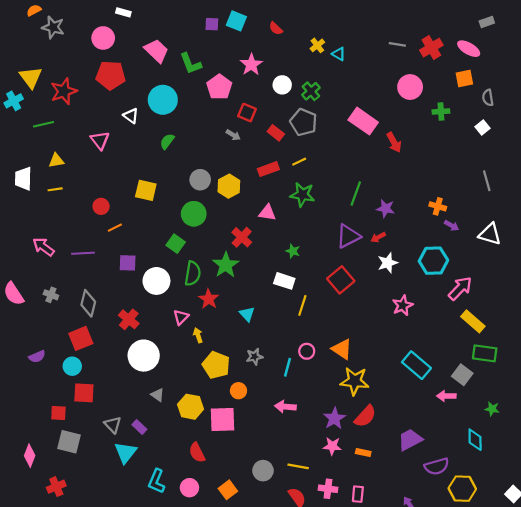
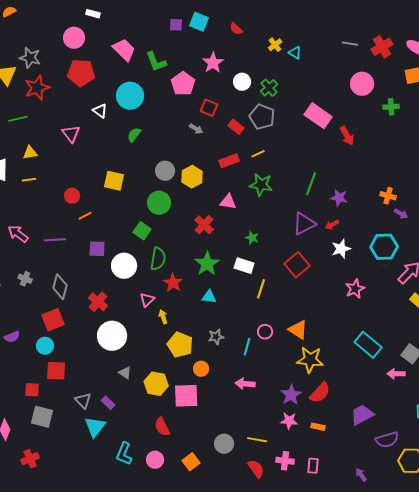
gray star: (53, 27) -> (30, 58), moved
green star: (226, 265) -> (207, 264), moved
cyan triangle: (247, 314) -> (209, 297), turned -42

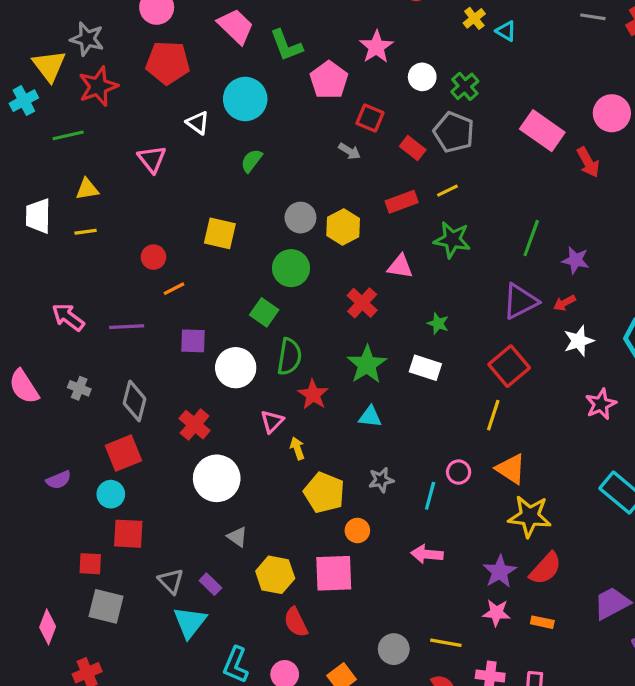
pink circle: (362, 84) -> (612, 113), moved
yellow line: (261, 289) -> (493, 415), moved
yellow hexagon: (156, 384) -> (275, 575), moved

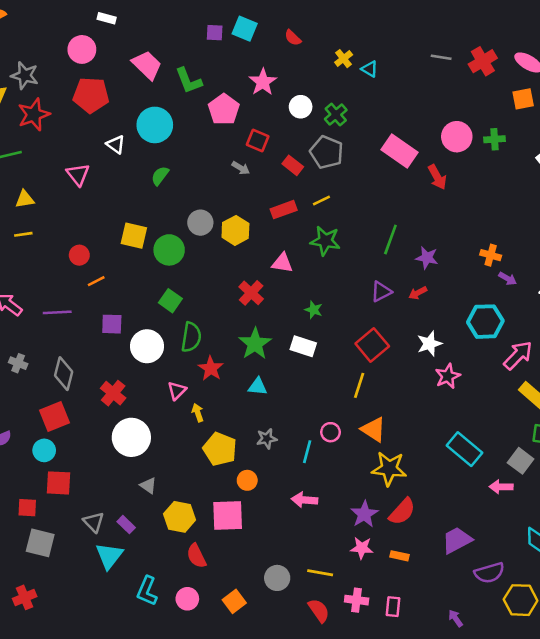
green circle: (291, 268) -> (169, 250), moved
purple triangle: (520, 301) -> (381, 292), size x0.7
white star: (579, 341) -> (429, 344), moved

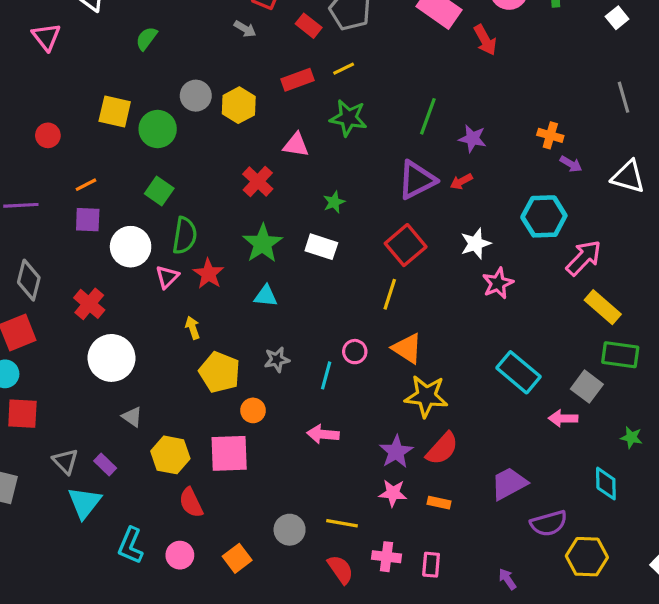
orange line: (96, 281) -> (86, 185), moved
purple triangle: (381, 292) -> (417, 180), size x1.5
green star: (314, 310) -> (334, 202), turned 30
pink triangle: (177, 391) -> (167, 277), moved

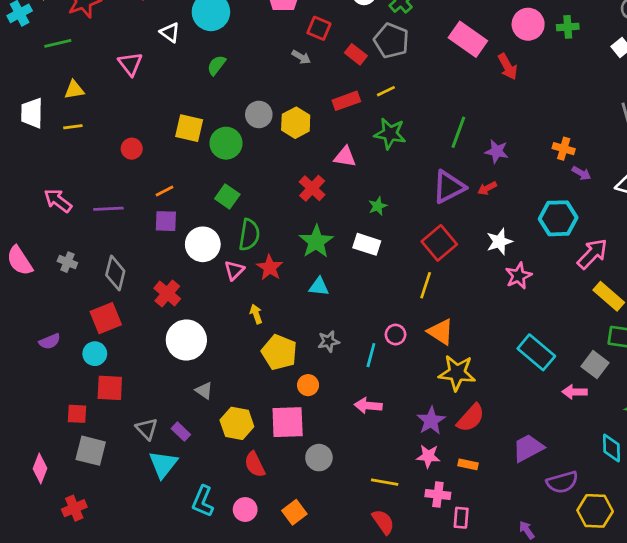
gray circle: (290, 530) -> (319, 458), moved
pink cross: (387, 557) -> (438, 494), moved

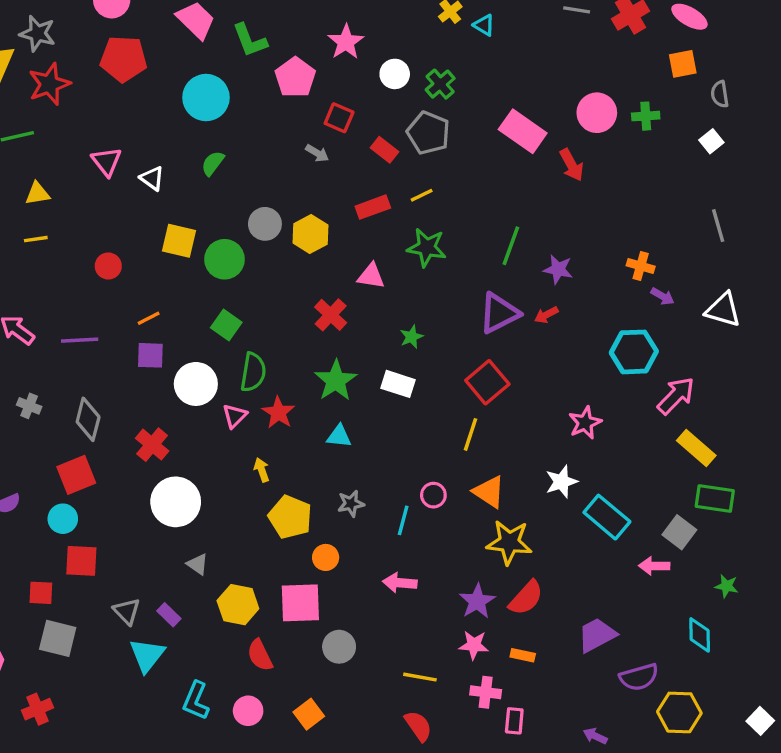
white triangle: (170, 32) -> (152, 178), moved
white star: (499, 242) -> (561, 482), moved
purple arrow: (527, 530) -> (595, 736), turned -30

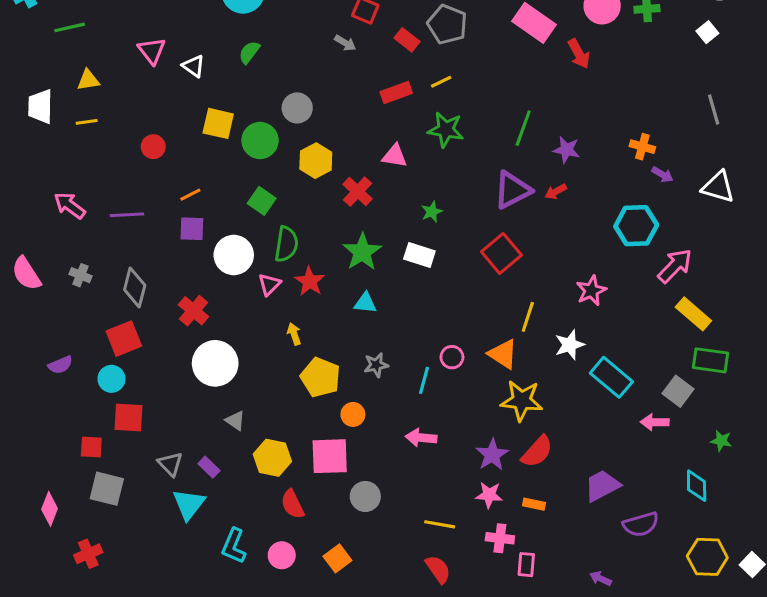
yellow hexagon: (310, 234) -> (316, 161), moved
yellow line: (470, 434) -> (528, 317), moved
yellow hexagon: (679, 712) -> (707, 557), moved

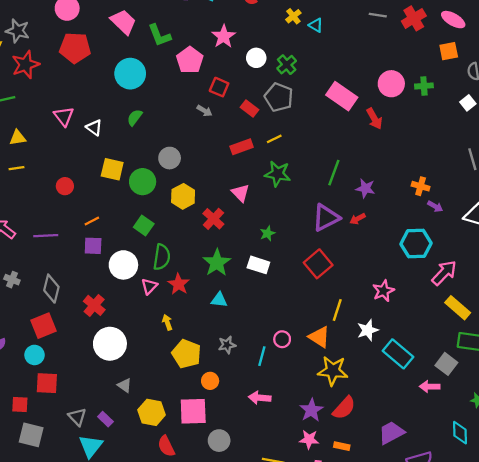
pink triangle: (395, 156) -> (240, 193), turned 36

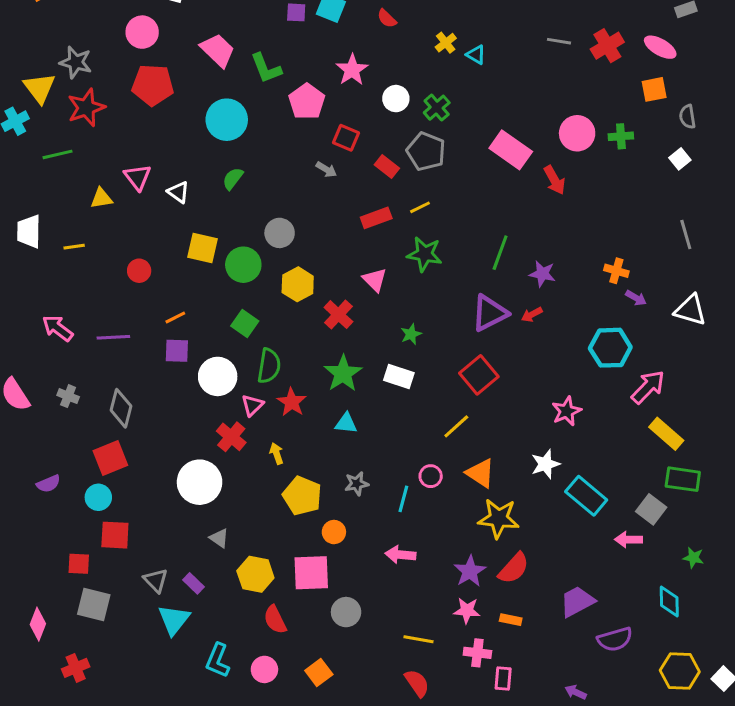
yellow triangle: (18, 138) -> (101, 198), moved
red cross: (94, 305) -> (231, 437), moved
yellow line: (337, 310) -> (456, 426), moved, turned 30

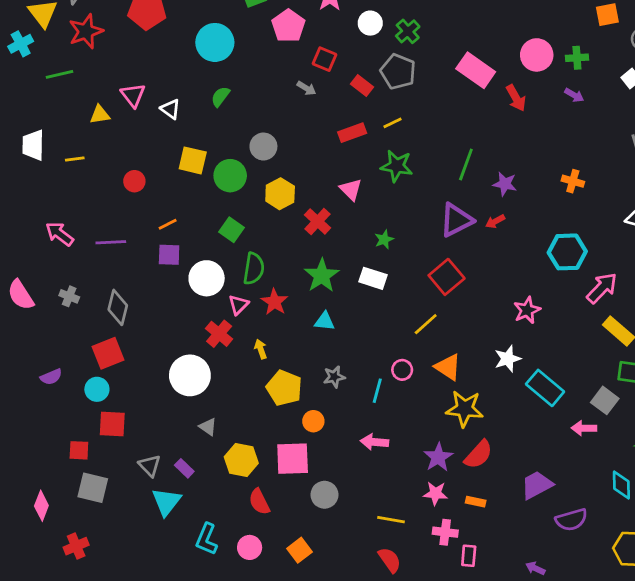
purple arrow: (636, 298) -> (574, 95), moved

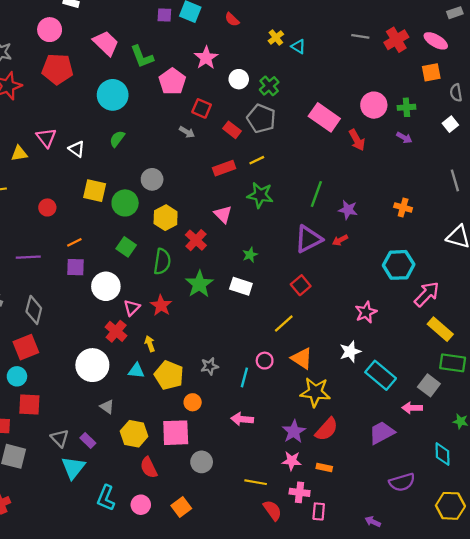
green semicircle: (254, 269) -> (162, 262), moved
red square: (447, 277) -> (301, 285), size x0.7
cyan triangle: (324, 321) -> (136, 371), moved
purple trapezoid: (537, 485) -> (382, 433), moved
red semicircle: (390, 560) -> (273, 510), moved

